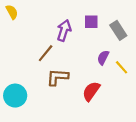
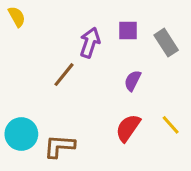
purple semicircle: (103, 58) -> (133, 81), moved
yellow line: (122, 67) -> (171, 125), moved
brown L-shape: (57, 77) -> (59, 146), moved

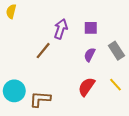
yellow semicircle: (17, 17) -> (11, 11), turned -136
purple square: (128, 30) -> (91, 28), moved
gray rectangle: (166, 43) -> (116, 51), moved

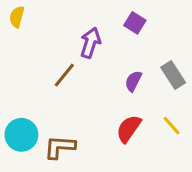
purple square: (91, 28) -> (135, 23), moved, turned 32

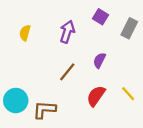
yellow semicircle: (17, 17) -> (25, 33), moved
brown line: (64, 75) -> (67, 72), moved
gray rectangle: (173, 75) -> (129, 28), moved, turned 60

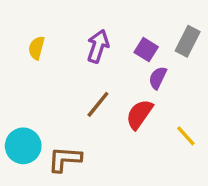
purple square: (101, 17) -> (146, 50), moved
purple semicircle: (99, 60) -> (158, 78), moved
red semicircle: (96, 96) -> (139, 114), moved

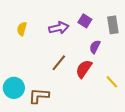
gray rectangle: (188, 41) -> (113, 25), turned -36
purple arrow: (98, 46) -> (59, 28), turned 60
purple square: (146, 50) -> (85, 21), moved

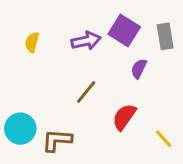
purple square: (85, 21) -> (124, 31), size x1.5
red semicircle: (84, 69) -> (124, 117), moved
yellow line: (112, 82) -> (164, 139), moved

